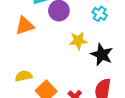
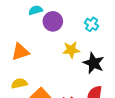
orange triangle: (25, 26) -> (20, 52), moved

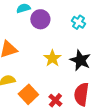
yellow star: (71, 50) -> (52, 58), moved, turned -30

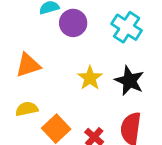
cyan cross: (78, 22) -> (127, 27), size x1.5

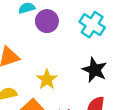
yellow star: (90, 78) -> (47, 79), moved

